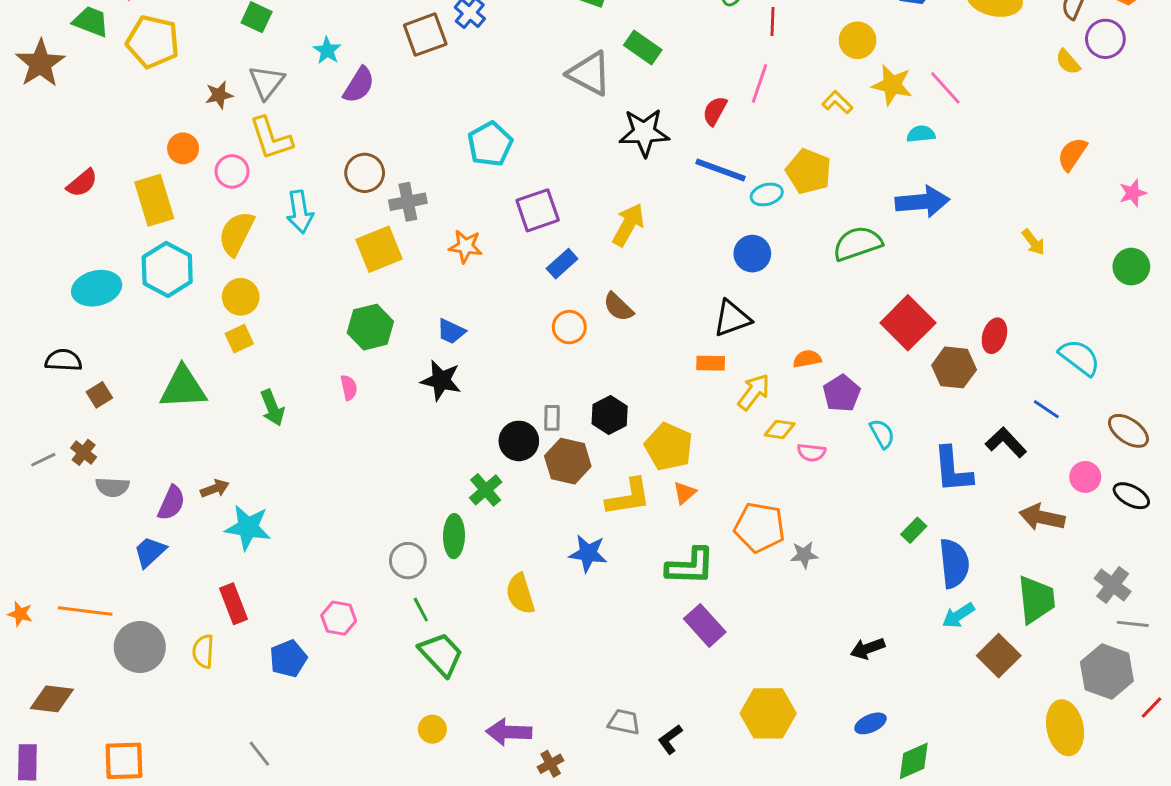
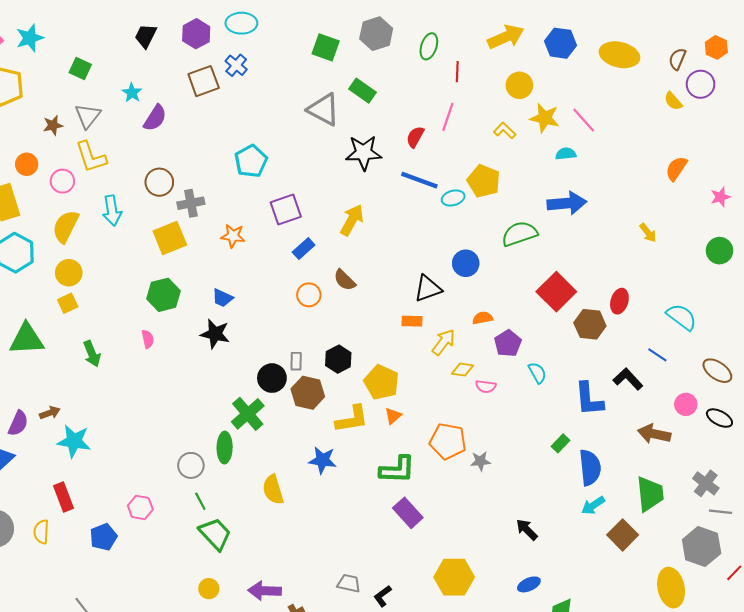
blue circle: (752, 254) -> (466, 263), moved
green cross: (486, 490) -> (248, 414), size x1.4
black arrow: (868, 648) -> (527, 530), turned 65

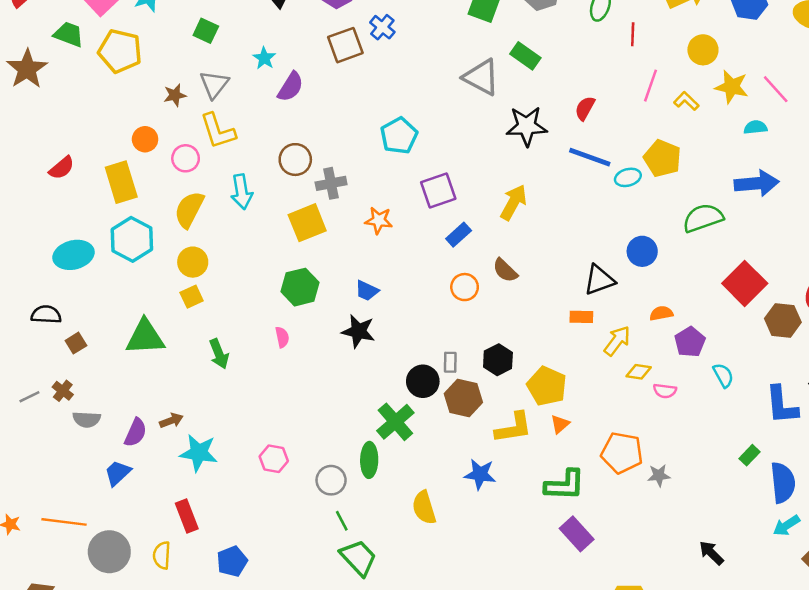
pink line: (448, 117) -> (651, 86), moved
pink hexagon: (140, 508) -> (274, 459), moved

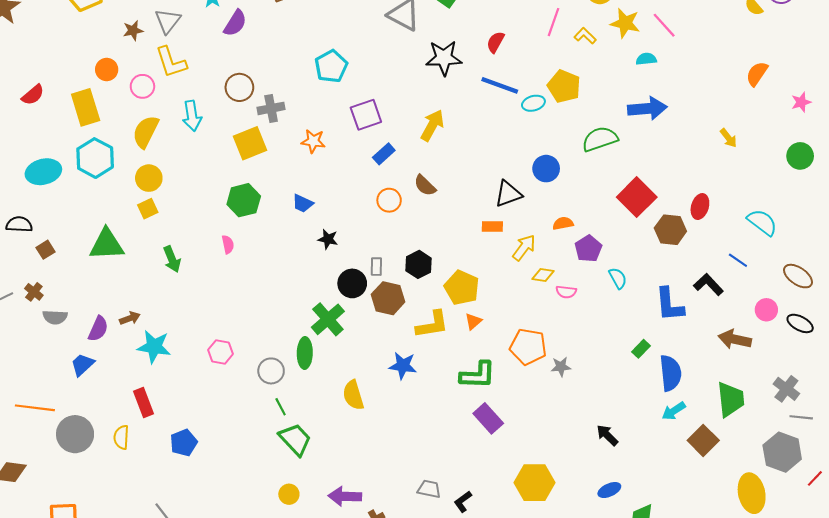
black star: (358, 331) -> (328, 239), moved, size x0.7

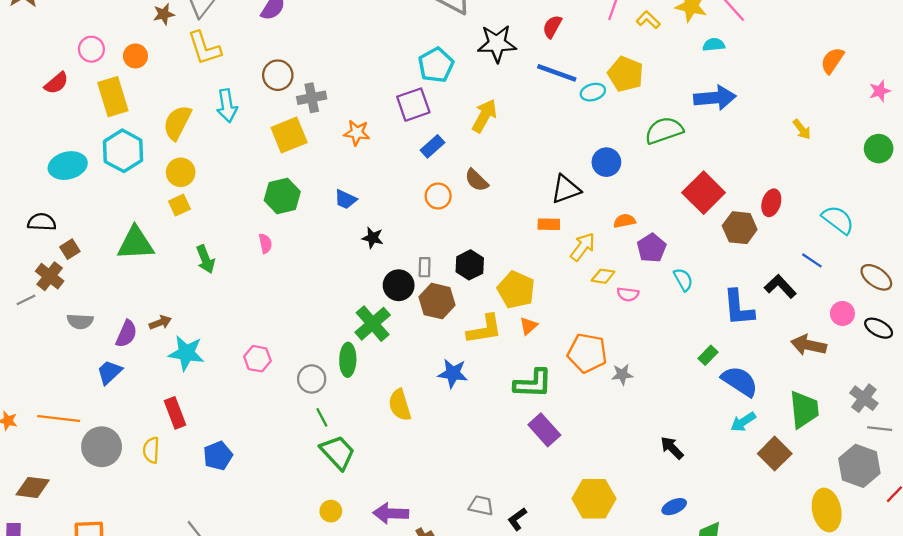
cyan pentagon: (331, 66) -> (436, 65), moved
pink circle: (142, 86) -> (91, 49), moved
brown cross: (34, 292) -> (50, 276), moved, size x1.4
blue semicircle: (670, 373) -> (740, 381), turned -51

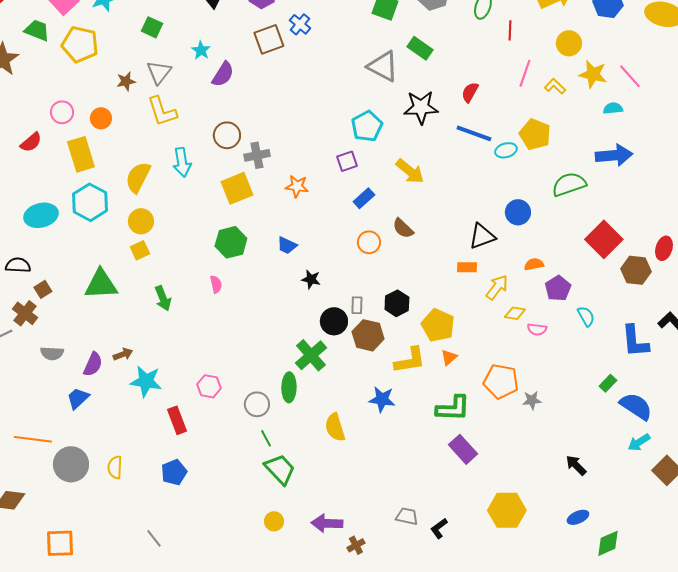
purple square: (413, 105) -> (347, 161), size x0.7
yellow arrow: (484, 116) -> (410, 171), turned 100
red rectangle: (175, 413) -> (177, 420), moved

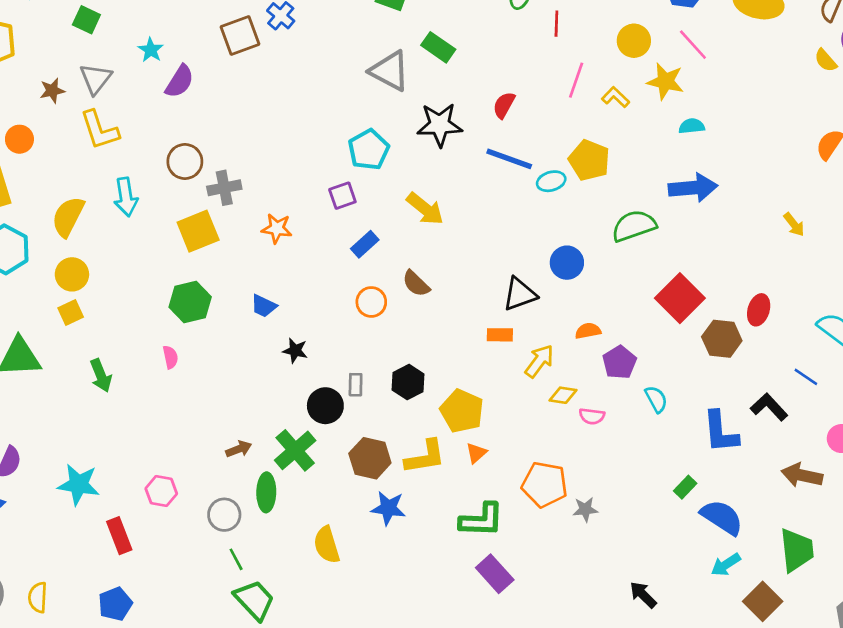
pink line: (630, 76) -> (693, 45), moved
brown hexagon: (368, 335) -> (370, 458), moved
brown arrow: (123, 354) -> (239, 449), moved

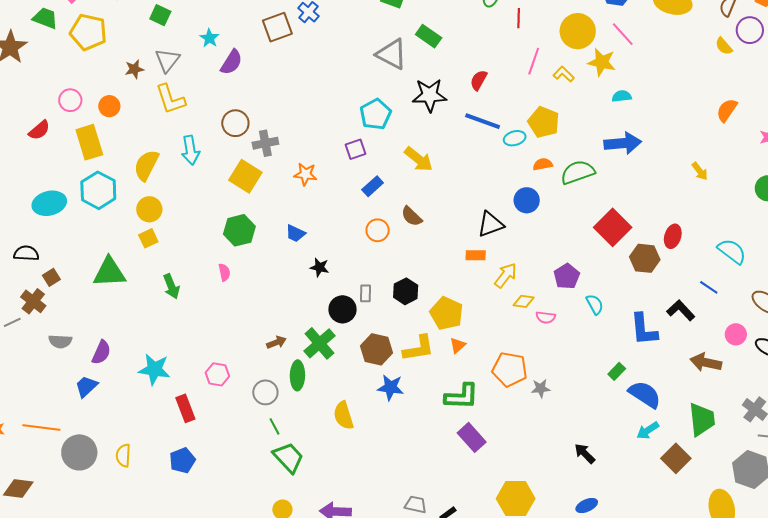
yellow circle: (634, 41) -> (578, 31), size x1.4
yellow square: (198, 231) -> (245, 176), turned -36
orange semicircle: (588, 331) -> (543, 164), moved

